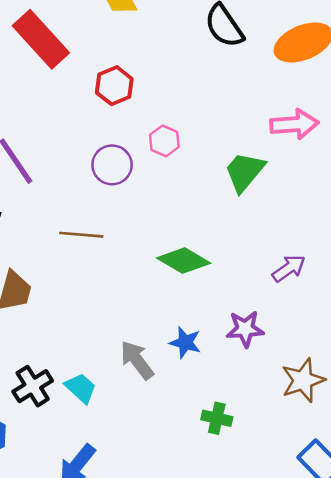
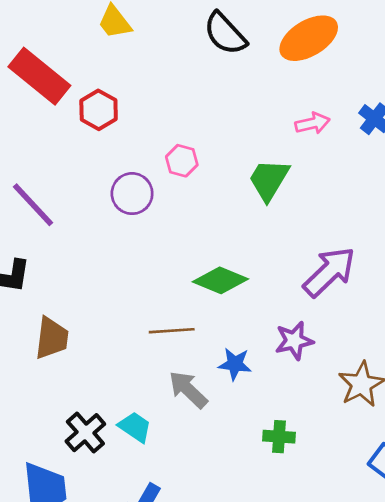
red hexagon: (114, 86) -> (99, 110), moved
pink arrow: (294, 124) -> (312, 123), size x0.7
brown line: (81, 235) -> (172, 331), moved
purple arrow: (289, 268) -> (329, 272), size x1.6

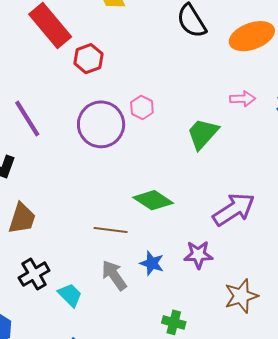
purple circle: (132, 194) -> (101, 124), size x1.5
black cross: (85, 433) -> (34, 274), moved

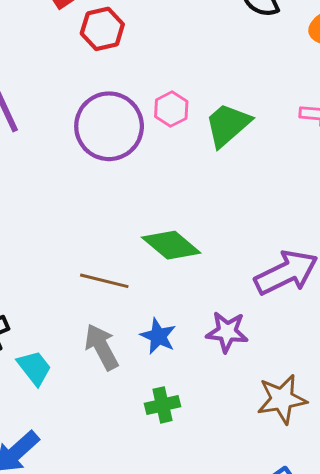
green trapezoid: (203, 134) -> (228, 125), moved
green cross: (174, 322) -> (162, 405), moved, turned -35

